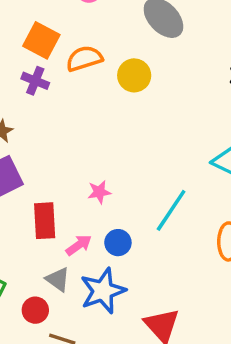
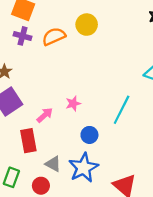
orange semicircle: (84, 59) -> (54, 36), moved
red rectangle: (45, 221) -> (28, 141), moved
pink arrow: (79, 245) -> (45, 115), moved

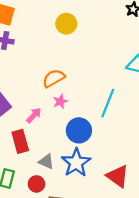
orange semicircle: (54, 36) -> (54, 78), moved
blue circle: (89, 135) -> (79, 130), size x1.5

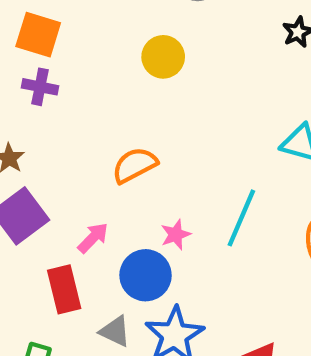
pink star: (60, 101) -> (176, 235), moved
blue circle: (79, 130) -> (146, 275), moved

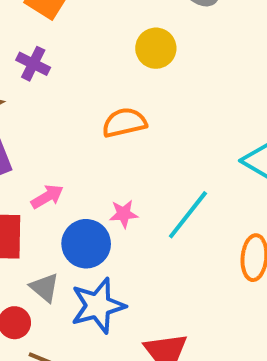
purple cross: (40, 87) -> (33, 64), moved
orange semicircle: (135, 165) -> (124, 123), moved

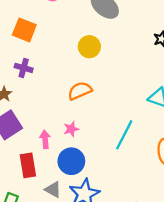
pink arrow: (47, 197) -> (45, 139), turned -54
pink star: (124, 214) -> (71, 129), moved

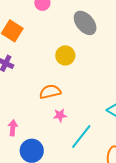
pink star: (71, 129) -> (60, 115), moved

